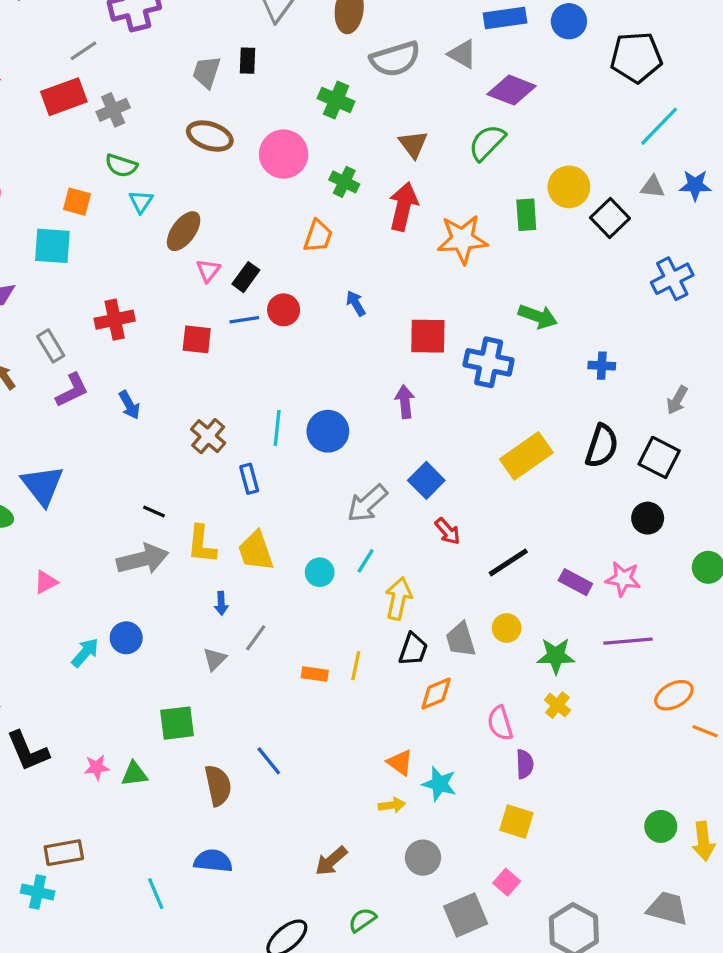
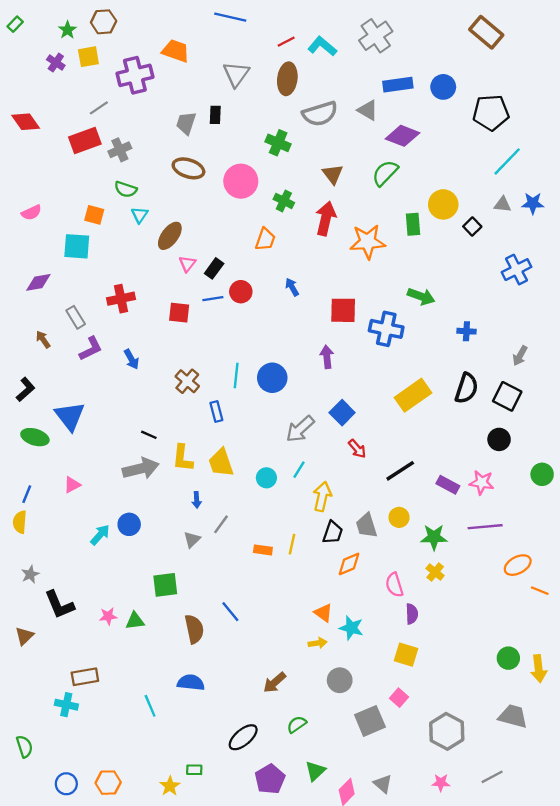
black square: (610, 218) -> (472, 227), size x0.7

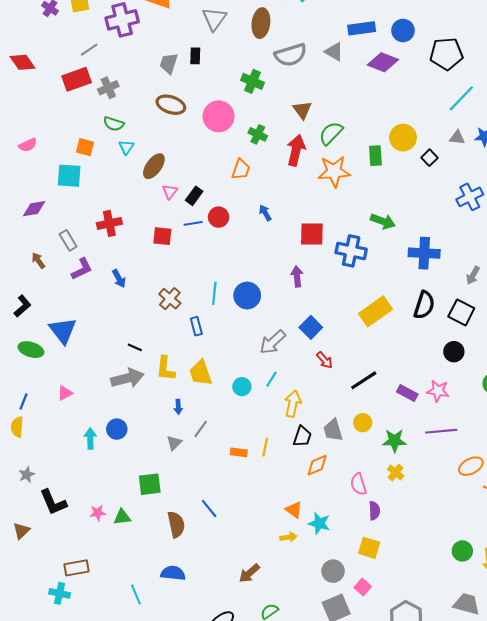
purple diamond: (403, 136) -> (383, 62), moved
green semicircle: (385, 173) -> (331, 133), moved
blue cross: (466, 331) -> (424, 253), size x1.8
cyan arrow: (100, 535) -> (90, 439), turned -42
gray circle: (340, 680) -> (333, 571), moved

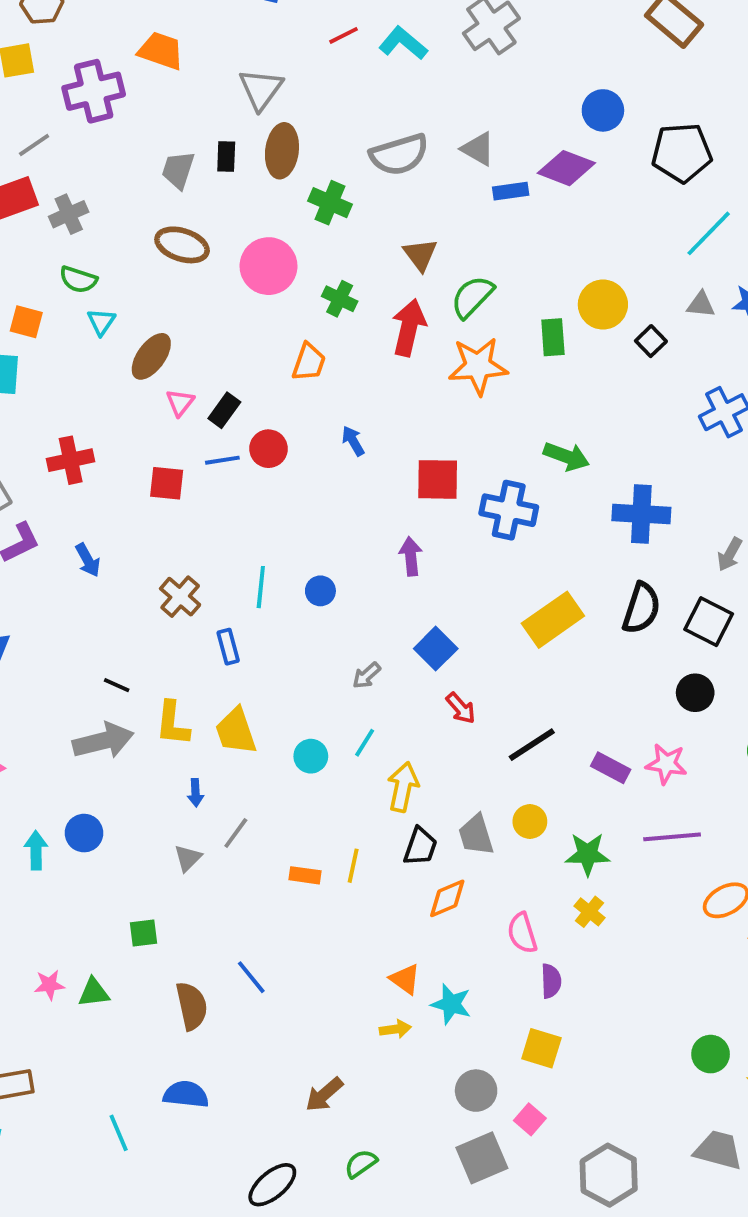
brown ellipse: (261, 23) -> (282, 151), moved
blue rectangle: (362, 28) -> (511, 191), moved, size x0.7
blue circle: (247, 295) -> (320, 591), size x0.6
gray arrow: (273, 342) -> (367, 675), size x0.6
green square: (150, 484) -> (144, 933), size x0.7

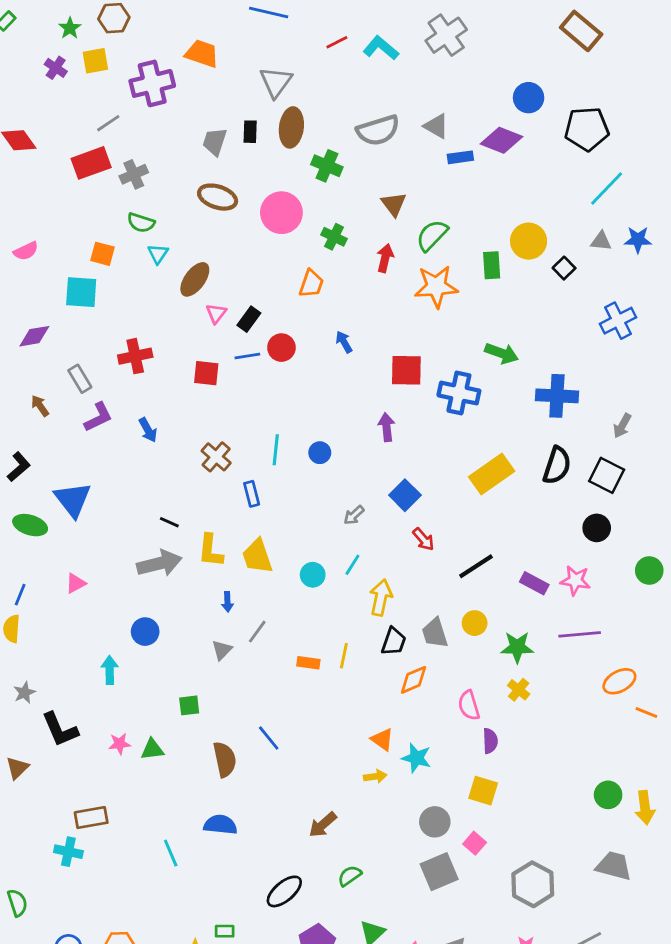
red arrow: (409, 328) -> (385, 258), size x0.7
cyan arrow: (36, 850) -> (110, 670), moved

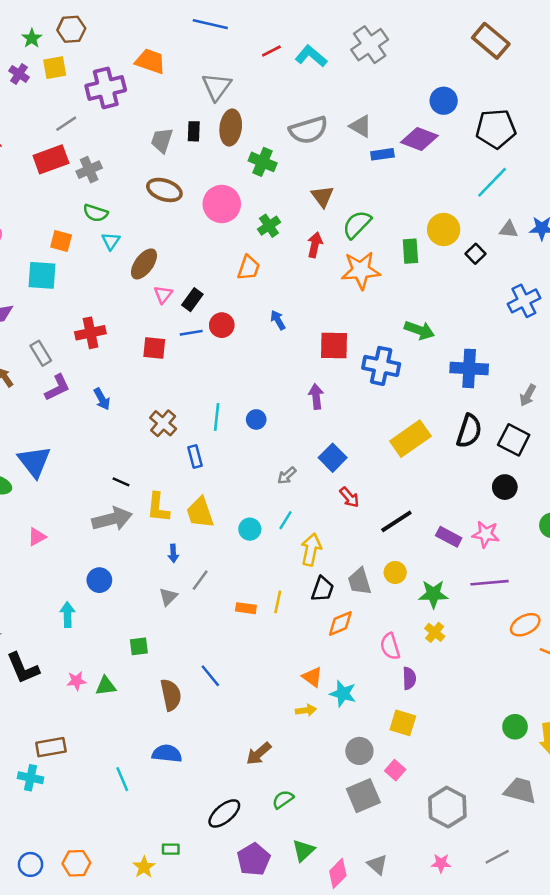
cyan line: (607, 189) -> (492, 182), moved
green cross: (334, 237) -> (269, 226), turned 30

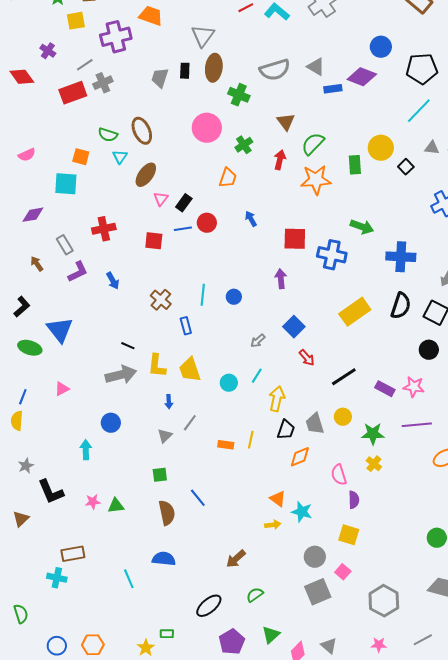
purple cross: (19, 74) -> (48, 51), moved
gray cross: (89, 170) -> (103, 83), moved
brown ellipse: (164, 190) -> (142, 131), moved, turned 48
green square: (139, 646) -> (160, 475), moved

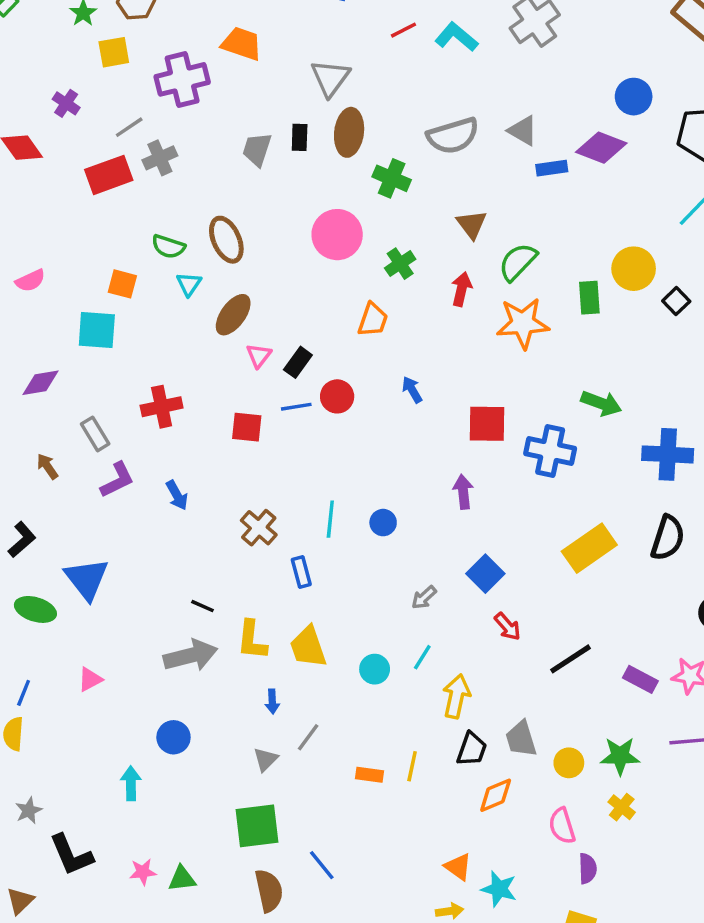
yellow circle: (343, 417) -> (569, 763), moved
green square: (160, 475) -> (257, 826), size x1.8

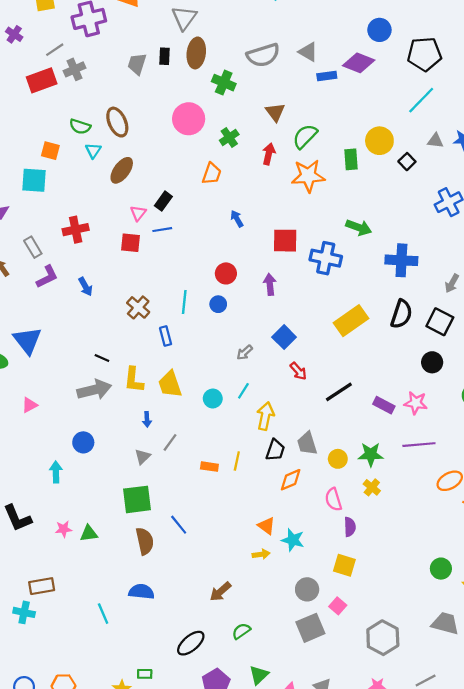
pink triangle: (259, 356) -> (138, 213), moved
red circle: (337, 396) -> (226, 273), moved

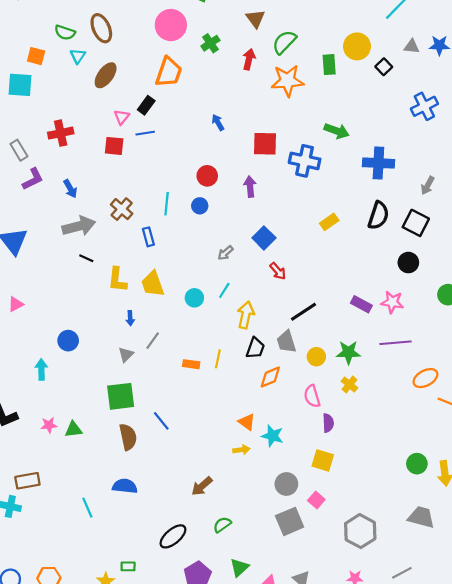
orange trapezoid: (212, 174) -> (169, 72), moved, size x1.4
yellow rectangle: (351, 321) -> (329, 222), size x0.6
gray arrow: (94, 390) -> (79, 226), moved
black line: (339, 392) -> (304, 312), moved

